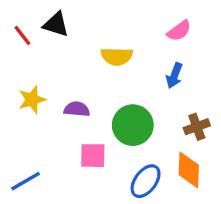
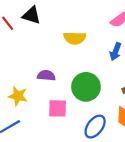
yellow star: (32, 100) -> (18, 96), moved, turned 30

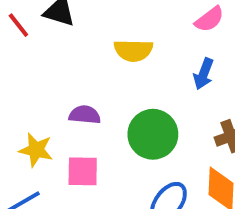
pink square: (58, 108) -> (83, 171), moved

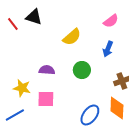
yellow semicircle: (133, 50) -> (72, 37), turned -42
green circle: (153, 134) -> (82, 70), moved, size x0.7

